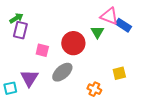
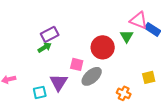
green arrow: (16, 18) -> (45, 47), moved
purple rectangle: (20, 30) -> (50, 34), turned 48
pink square: (42, 50) -> (77, 64), moved

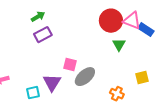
green triangle: (127, 36) -> (119, 45), moved
green arrow: (45, 47) -> (38, 17), moved
red circle: (103, 47) -> (111, 21), moved

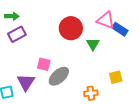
green arrow: (38, 17) -> (12, 16), turned 32
red circle: (111, 21) -> (71, 28), moved
orange cross: (117, 94) -> (91, 93), turned -32

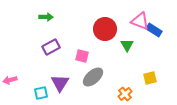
purple rectangle: (17, 34) -> (51, 47), moved
pink square: (44, 64) -> (82, 56), moved
orange cross: (91, 93) -> (125, 94), turned -32

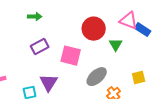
pink square: (82, 56) -> (71, 56), size x1.5
gray ellipse: (93, 77) -> (97, 77), moved

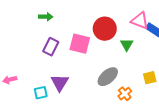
purple rectangle: (40, 47) -> (51, 47), turned -36
pink square: (71, 56) -> (80, 44), moved

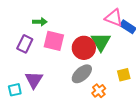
green arrow: (46, 17) -> (40, 22), moved
red circle: (105, 29) -> (84, 48), moved
green triangle: (127, 45) -> (101, 42), size x1.5

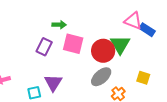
yellow square: (124, 75) -> (143, 78), turned 32

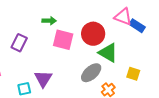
green triangle: (120, 45) -> (108, 53), moved, turned -30
purple rectangle: (44, 47) -> (19, 43), moved
red circle: (103, 51) -> (93, 34), moved

